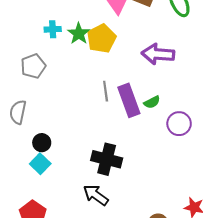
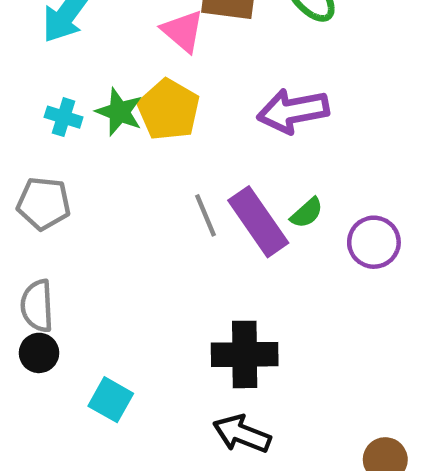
cyan cross: (53, 29) -> (64, 117), turned 35
gray pentagon: (33, 66) -> (44, 203), turned -30
black circle: (42, 143) -> (39, 353), moved

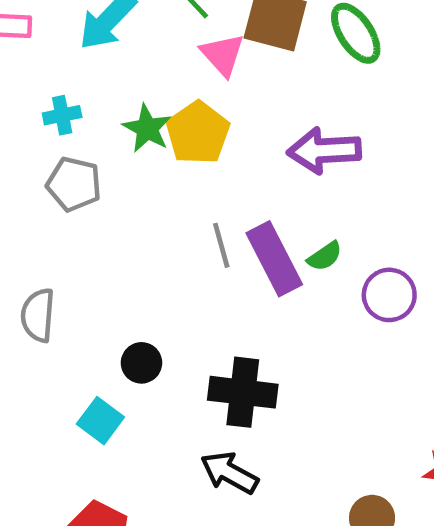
cyan cross: (64, 117) -> (62, 115), moved, turned -36
gray pentagon: (44, 203) -> (74, 184), moved
black circle: (39, 353) -> (141, 363), moved

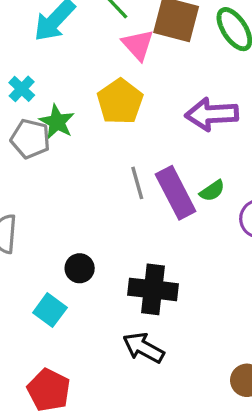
cyan cross: (62, 115) -> (22, 89), turned -35
green star: (147, 129) -> (57, 122), moved

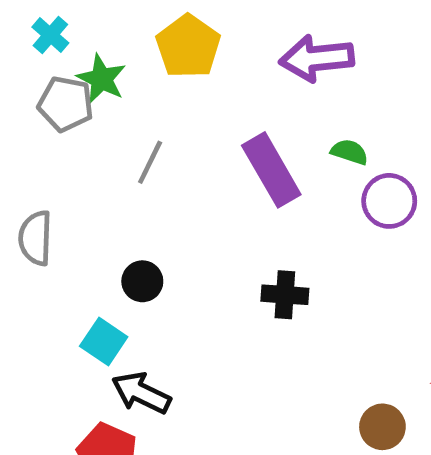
gray line: (137, 183) -> (150, 162), moved, turned 44
green semicircle: (212, 191) -> (349, 152), moved, turned -125
black cross: (153, 289) -> (285, 295), moved, size x0.7
black arrow: (143, 348) -> (141, 393), moved

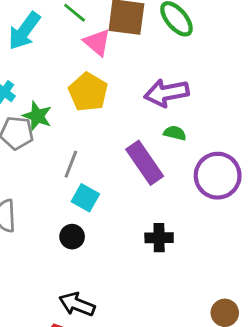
green semicircle: (349, 152) -> (175, 133), moved
purple circle: (389, 201) -> (218, 176), size x1.4
cyan square: (104, 341) -> (85, 198), moved

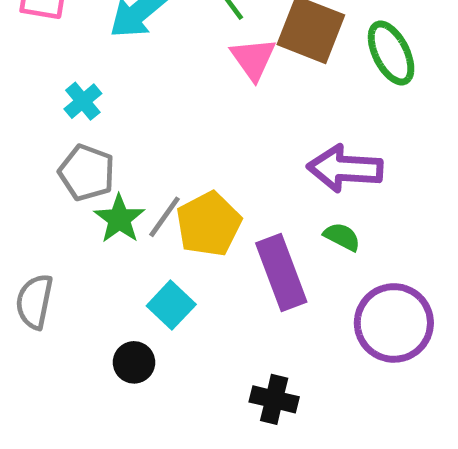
yellow pentagon: (88, 92) -> (209, 224), moved
green star: (37, 116) -> (119, 219), moved
gray line: (71, 164) -> (165, 217), moved

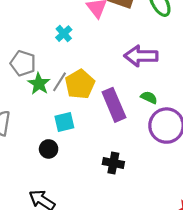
cyan cross: (83, 101) -> (64, 34), moved
green semicircle: (342, 237) -> (149, 97), moved
cyan square: (171, 305) -> (64, 122), turned 36

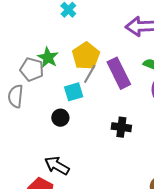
gray pentagon: (23, 63) -> (32, 69), moved
gray line: (59, 82) -> (90, 74), moved

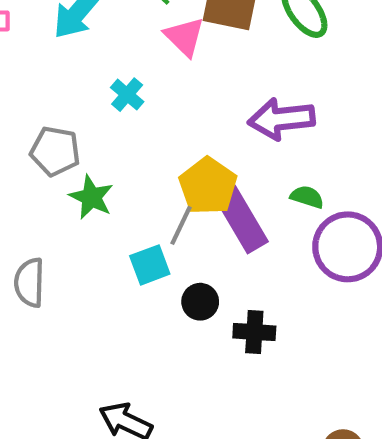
yellow pentagon: (86, 56) -> (208, 186), moved
gray pentagon: (32, 69) -> (55, 151), moved
black circle: (60, 118) -> (200, 302), moved

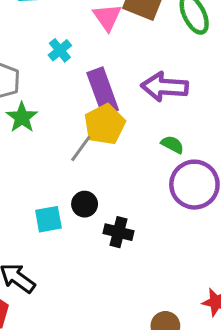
purple rectangle: (241, 220) -> (103, 91), moved
cyan square: (150, 265) -> (48, 219), moved

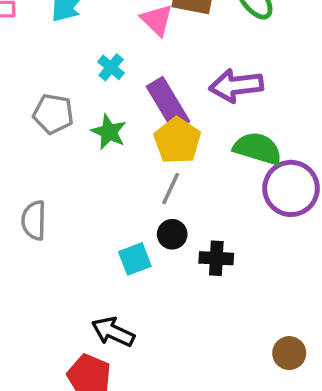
green star: (22, 117) -> (109, 132), moved
green semicircle: (172, 145) -> (258, 148), size x1.8
gray line: (81, 148) -> (171, 189), moved

